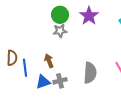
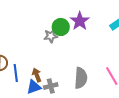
green circle: (60, 15) -> (61, 27), moved
brown arrow: (49, 61) -> (37, 75), moved

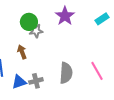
green circle: (61, 27) -> (29, 22), moved
brown arrow: (37, 75) -> (22, 52), moved

